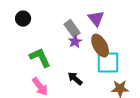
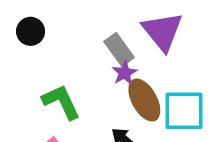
purple triangle: (96, 19) -> (162, 31), size x1.4
brown ellipse: (100, 46) -> (144, 100), moved

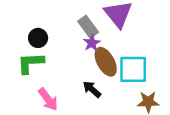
black circle: (31, 31) -> (38, 38), moved
green L-shape: (61, 102) -> (31, 63), moved, turned -68

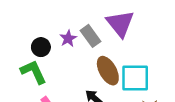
purple star: (92, 43) -> (68, 38), moved
green L-shape: (31, 63) -> (33, 72), turned 68

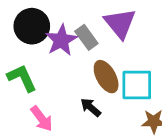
purple star: (68, 38) -> (61, 40), size x1.6
black circle: (41, 47) -> (32, 26), moved, size x1.6

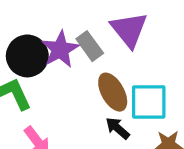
black circle: (32, 26) -> (27, 56), moved
black arrow: (91, 107) -> (118, 128), moved

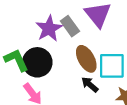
black circle: (27, 56) -> (37, 62), moved

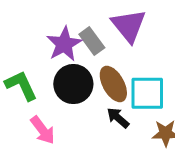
black circle: (37, 62) -> (73, 84), moved

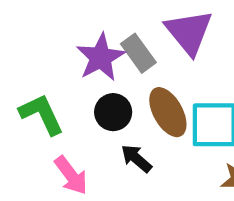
black circle: (73, 84) -> (113, 112), size x0.7
black arrow: (118, 118) -> (136, 158), moved

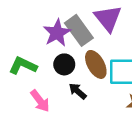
gray rectangle: (138, 53) -> (79, 30), size x1.4
green L-shape: (42, 114) -> (23, 66), turned -40

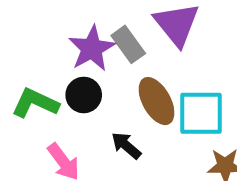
gray rectangle: (79, 30) -> (128, 44), size x0.7
black circle: (64, 64) -> (84, 95), moved

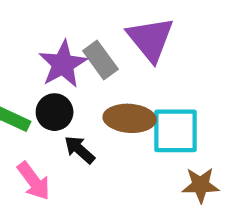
brown ellipse: (157, 101) -> (130, 118), turned -57
black arrow: (126, 146) -> (80, 150), moved

